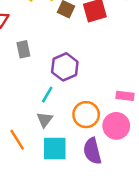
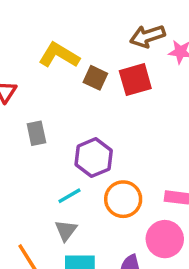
cyan line: (47, 95) -> (69, 196), turned 30
orange circle: (86, 115) -> (123, 199), moved

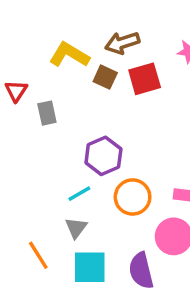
brown arrow: (147, 36) -> (122, 43), moved
gray rectangle: (36, 133) -> (47, 113), moved

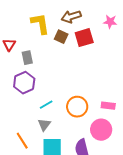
yellow L-shape: (69, 55) -> (40, 24), turned 50
purple hexagon: (103, 156) -> (24, 83), moved

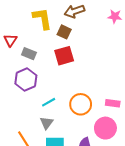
red square: (84, 38) -> (64, 56), moved
gray rectangle: (27, 58) -> (29, 54), turned -56

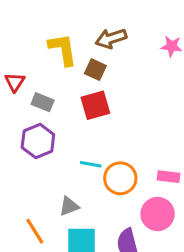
cyan line: (49, 102) -> (91, 164), moved, turned 40
gray triangle: (47, 123) -> (69, 206), turned 32

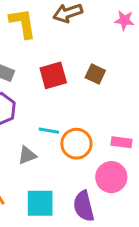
brown square: (95, 70) -> (95, 74), moved
gray triangle: (69, 206) -> (27, 155), moved

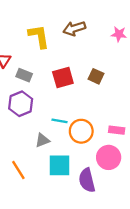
cyan square: (40, 203) -> (59, 165), moved

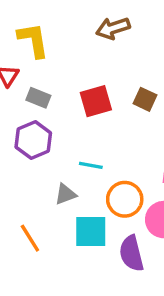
yellow L-shape: (39, 36) -> (33, 40), moved
orange circle: (81, 131) -> (125, 199), moved

